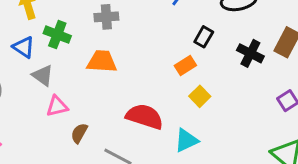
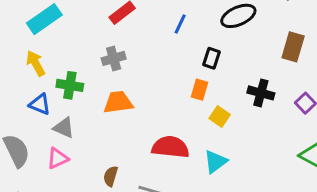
black cross: (250, 53) -> (261, 93), moved
orange rectangle: (185, 65) -> (200, 90), turned -30
pink triangle: (57, 106) -> (58, 158), moved

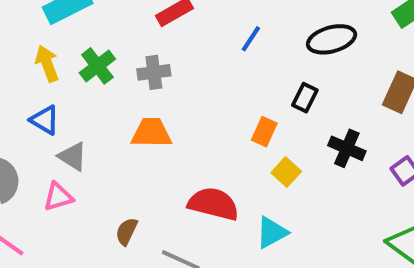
black rectangle: (212, 58) -> (305, 98), moved
green cross: (70, 85) -> (97, 66), moved, turned 35

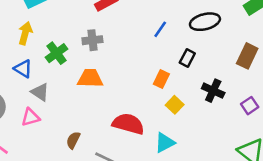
blue line: (251, 39) -> (160, 29), moved
yellow arrow: (47, 64) -> (25, 33), turned 35
green cross: (97, 66) -> (56, 53), moved

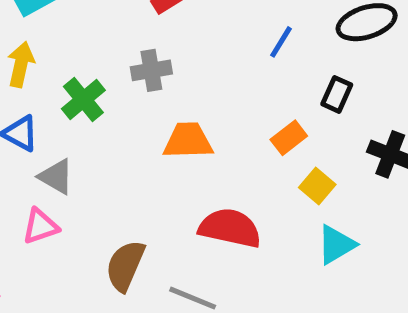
orange trapezoid: (90, 78) -> (188, 141), moved
orange rectangle: (161, 79) -> (289, 138), turned 30
brown semicircle: (73, 140) -> (125, 266), size x1.5
cyan triangle: (165, 143) -> (336, 245), moved

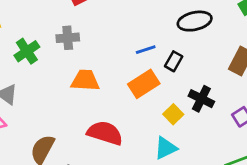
blue line: (281, 42) -> (146, 50), moved, turned 36
orange rectangle: (289, 138) -> (144, 84), size x1.5
yellow square: (317, 186) -> (173, 114), moved

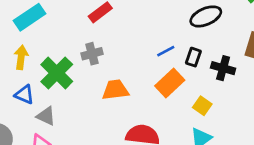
green cross: (27, 51) -> (57, 73), size x1.4
black cross: (201, 99) -> (223, 68), moved

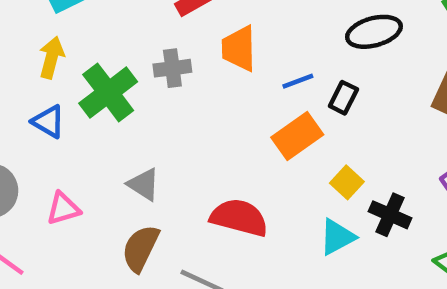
black cross: (223, 68) -> (390, 215), moved
orange trapezoid: (115, 90) -> (239, 48), moved, turned -92
gray triangle: (46, 116) -> (144, 184), moved

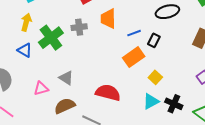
pink triangle: (63, 209) -> (41, 88), moved
black cross: (390, 215) -> (174, 104), moved
brown semicircle: (141, 248) -> (65, 106), turned 40

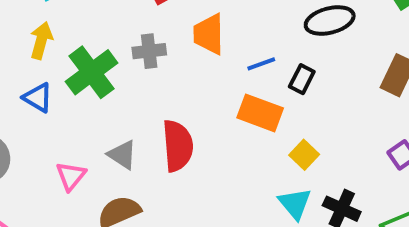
orange rectangle: (134, 57) -> (260, 113), turned 55
pink triangle: (41, 88) -> (71, 176), turned -35
red semicircle: (108, 93) -> (178, 146), moved, turned 70
cyan triangle: (151, 101) -> (295, 204), turned -42

